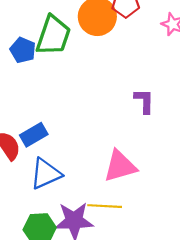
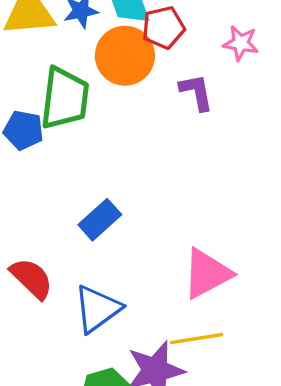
purple L-shape: (144, 101) -> (196, 92), moved
blue rectangle: (34, 135) -> (100, 220), moved

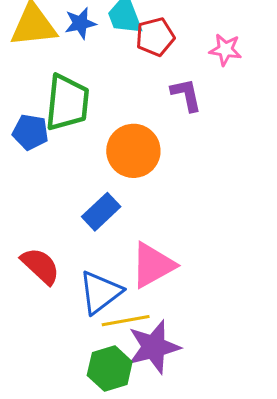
orange circle: (125, 56) -> (133, 151), moved
pink triangle: (207, 274) -> (153, 265), moved
yellow line: (197, 339) -> (126, 321), moved

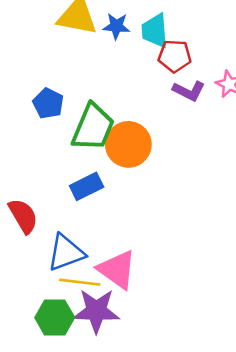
purple L-shape: (186, 95) -> (189, 91), moved, turned 112
green trapezoid: (67, 103) -> (93, 127), moved
pink triangle: (153, 265) -> (117, 270), moved, turned 48

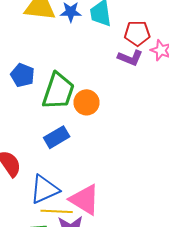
red pentagon: (175, 56) -> (137, 33), moved
orange circle: (128, 144) -> (87, 102), size x0.7

